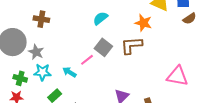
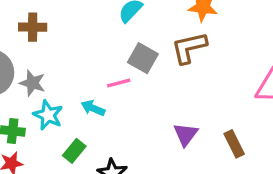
pink line: (87, 60) -> (119, 83), turned 32
cyan star: (42, 72) -> (48, 115), turned 30

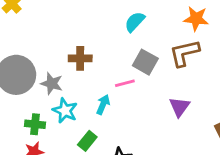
brown cross: (33, 27) -> (80, 58), moved
cyan arrow: (93, 108) -> (103, 105), turned 90
purple triangle: (186, 134) -> (179, 107), moved

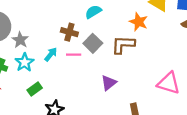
brown cross: (80, 58) -> (69, 32), moved
cyan arrow: (103, 105) -> (51, 54), moved

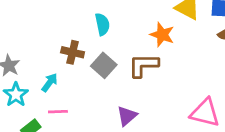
cyan semicircle: (93, 12) -> (102, 24), turned 112
pink line: (74, 55) -> (58, 112), moved

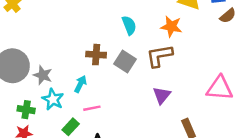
cyan semicircle: (102, 24) -> (129, 25), moved
purple triangle: (127, 116) -> (162, 95), moved

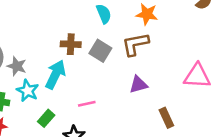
cyan arrow: (80, 84) -> (55, 75), size x1.6
purple triangle: (162, 95) -> (138, 84), turned 36
pink line: (92, 108) -> (87, 104), moved

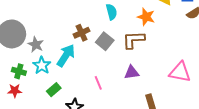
brown cross: (71, 44) -> (82, 33), turned -35
pink line: (87, 104) -> (98, 83), moved, turned 72

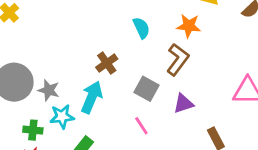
brown L-shape: (134, 40) -> (178, 59), turned 140
gray square: (105, 41) -> (146, 89), moved
cyan star: (42, 65) -> (62, 116), turned -30

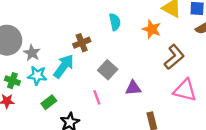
brown L-shape: (178, 59) -> (174, 57), moved

